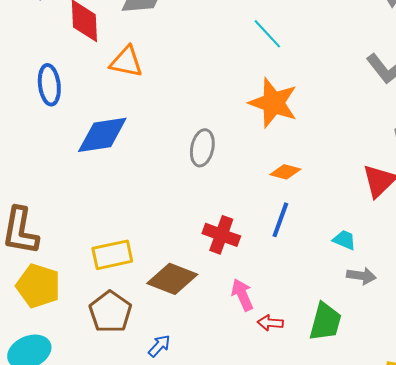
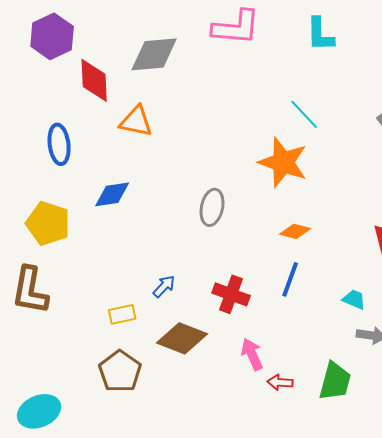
cyan line: (267, 34) -> (304, 114), moved
blue diamond: (102, 135) -> (112, 194), size x0.7
yellow rectangle: (112, 255) -> (122, 314), size x0.7
yellow pentagon: (38, 286) -> (48, 223), moved
blue arrow: (159, 346) -> (164, 286), moved

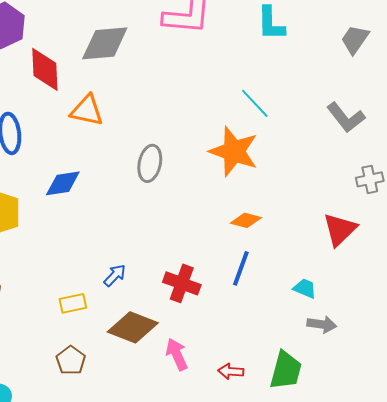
gray ellipse: (212, 207) -> (150, 163), moved
pink arrow: (252, 354) -> (177, 354), moved
brown pentagon: (120, 371) -> (71, 360), size x0.7

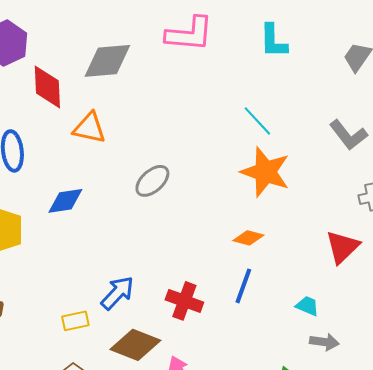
orange star: (234, 151) -> (265, 172), moved
gray ellipse: (150, 163) -> (152, 181), turned 36
blue arrow: (115, 275) -> (117, 293), size x1.5

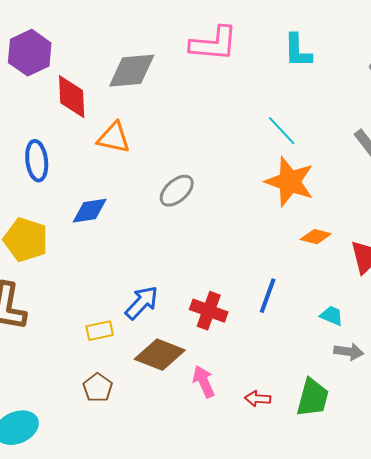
orange diamond: (248, 238) -> (316, 237), moved

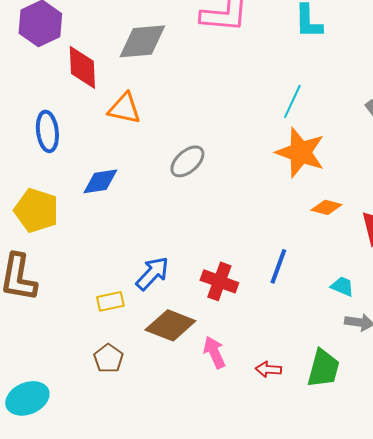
cyan line: (282, 131) -> (292, 101), turned 68

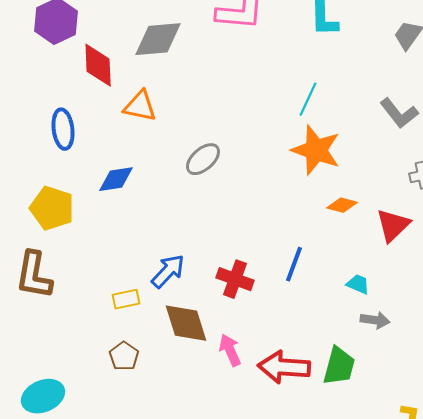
brown diamond: (170, 325) -> (186, 323), turned 51
red arrow: (268, 369) -> (284, 367), size x2.0

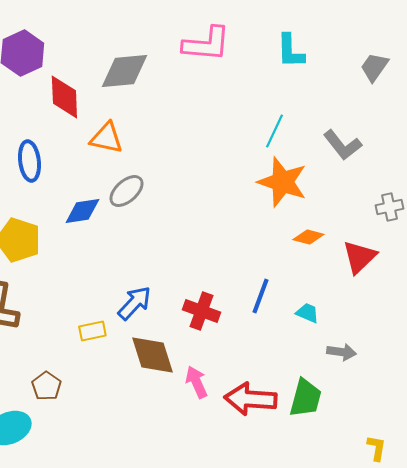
gray L-shape: (399, 113) -> (342, 145), moved
gray ellipse: (203, 159) -> (126, 191), moved
cyan trapezoid: (358, 284) -> (307, 313), moved
brown pentagon: (124, 356) -> (46, 386), moved

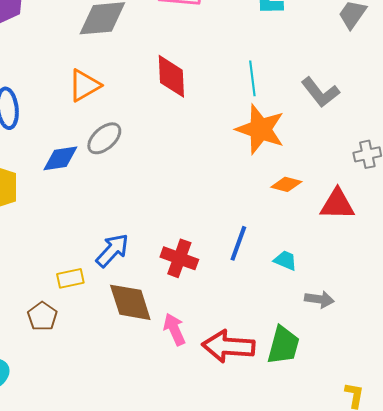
red diamond: (64, 97) -> (171, 76), moved
cyan line: (274, 131) -> (252, 78), turned -32
orange triangle: (106, 138) -> (84, 85), turned -42
red triangle: (359, 257) -> (337, 204), turned 45
brown pentagon: (46, 386) -> (42, 316), moved

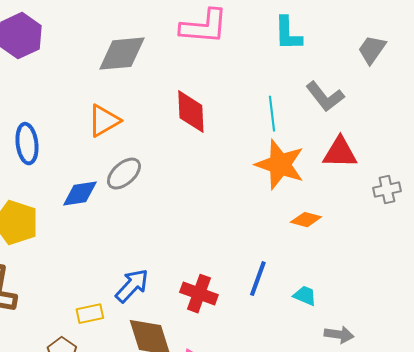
gray L-shape: (320, 92) -> (325, 97), moved
red triangle: (337, 204) -> (340, 153), moved

